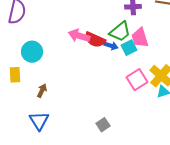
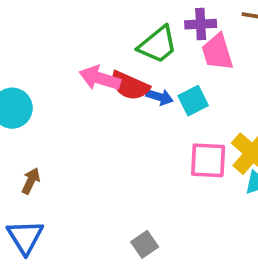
green trapezoid: (120, 32) -> (158, 45), moved
pink trapezoid: (140, 38) -> (217, 52), moved
pink square: (137, 80) -> (208, 160), turned 35

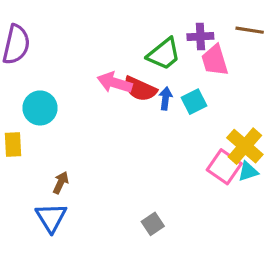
blue arrow: (160, 97) -> (165, 98), turned -100
pink square: (208, 160) -> (224, 167), moved, turned 32
brown arrow: (31, 181) -> (61, 183), moved

